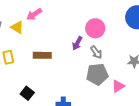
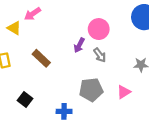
brown rectangle: (42, 55) -> (41, 58), turned 42
gray pentagon: (97, 74) -> (91, 90), moved

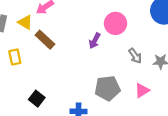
gray arrow: (100, 55) -> (135, 56), moved
brown rectangle: (41, 58) -> (45, 40), moved

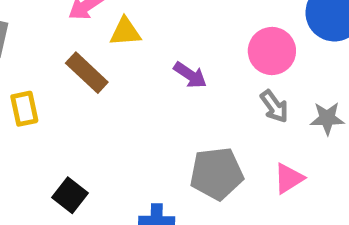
yellow triangle: (25, 22) -> (125, 32), moved, turned -35
pink circle: (115, 23) -> (272, 51), moved
purple arrow: (95, 41) -> (190, 75), turned -84

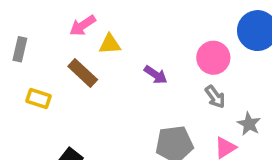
yellow rectangle: (24, 109) -> (39, 98), turned -60
gray star: (327, 118) -> (249, 124), moved, turned 30

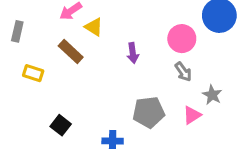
yellow triangle: (110, 44) -> (94, 27), turned 36
purple arrow: (156, 75) -> (133, 53), turned 48

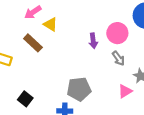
purple arrow: (133, 53) -> (93, 41), moved
gray pentagon: (149, 112) -> (79, 89), moved

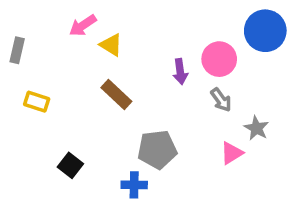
brown rectangle: (33, 43) -> (116, 95), moved

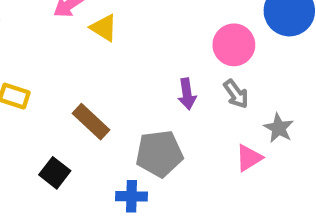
purple arrow: (180, 71) -> (187, 94), moved
brown rectangle: (116, 95) -> (91, 122), moved

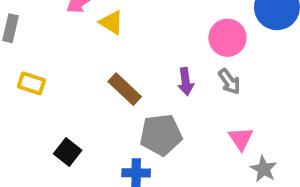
brown rectangle: (91, 122) -> (125, 89), moved
gray star: (279, 128) -> (264, 169), moved
pink triangle: (249, 158) -> (241, 139), turned -32

